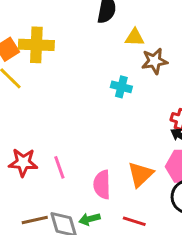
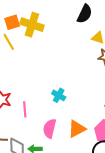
cyan cross: (121, 87) -> (59, 95), moved

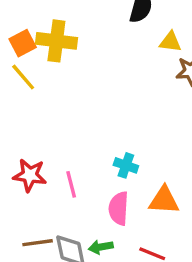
cyan cross: (59, 95) -> (126, 165), moved
orange triangle: (77, 129) -> (164, 200), turned 42

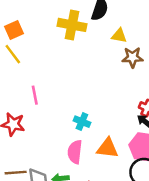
yellow cross: (56, 41) -> (72, 25), moved
pink line: (71, 184) -> (35, 95), moved

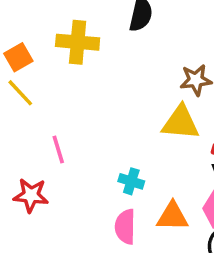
yellow cross: (72, 25) -> (78, 42), moved
yellow triangle: (119, 36) -> (181, 123), moved, size x1.6

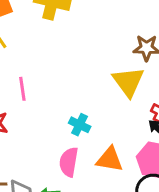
yellow triangle: (181, 123) -> (128, 82), turned 40

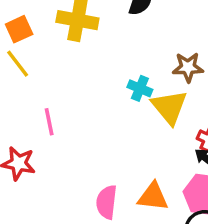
cyan cross: (80, 125) -> (140, 88), moved

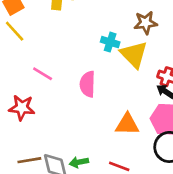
pink line: (49, 122) -> (43, 74), turned -42
pink semicircle: (107, 202) -> (87, 84), moved

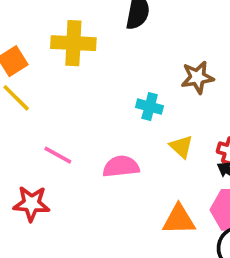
yellow triangle: (134, 54) -> (181, 147), moved, size x0.6
pink semicircle: (87, 84) -> (121, 166), turned 85

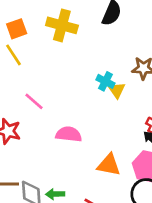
yellow triangle: (181, 147) -> (117, 90), moved
pink semicircle: (121, 166) -> (69, 134), moved

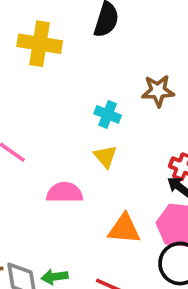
yellow triangle: (117, 90) -> (105, 156), moved

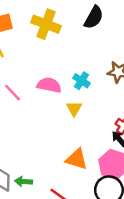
pink semicircle: (65, 193) -> (49, 85), moved

